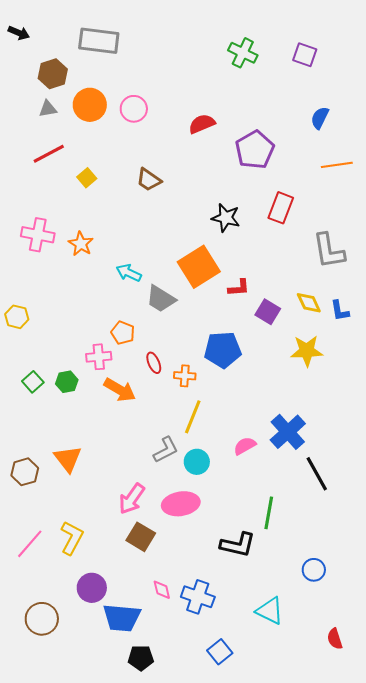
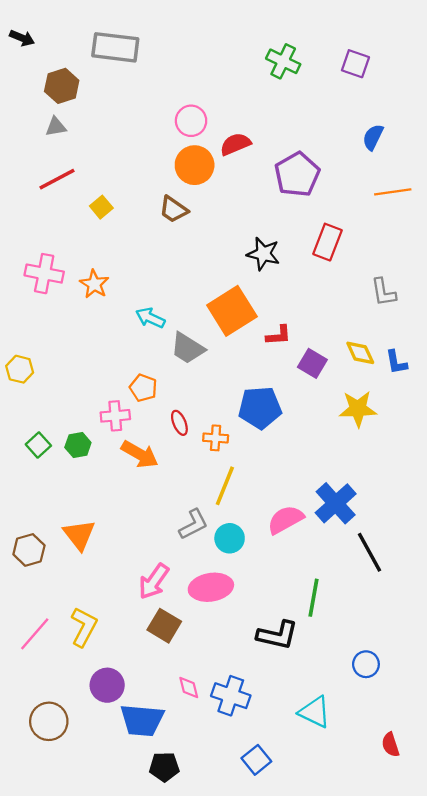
orange circle: (90, 105) -> (195, 165), moved
pink circle: (134, 109) -> (191, 121), moved
gray L-shape: (329, 251) -> (383, 292), size x0.7
pink semicircle: (245, 446) -> (286, 520), size x1.4

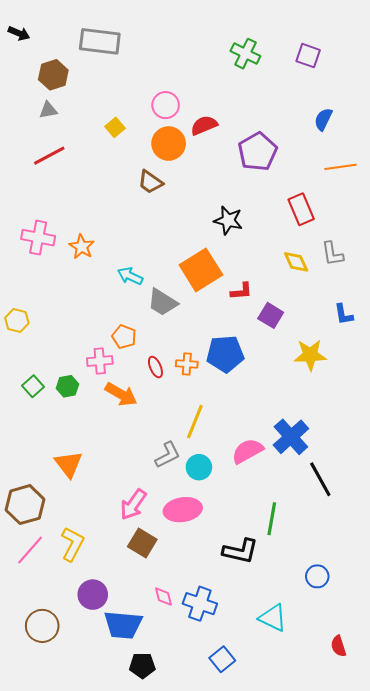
yellow square: (101, 207) -> (115, 127), moved
red rectangle: (328, 242) -> (301, 209), moved, turned -44
yellow diamond: (360, 353) -> (296, 262), moved
orange cross: (216, 438) -> (187, 364), moved
brown hexagon: (29, 550) -> (25, 505), moved, size x1.4

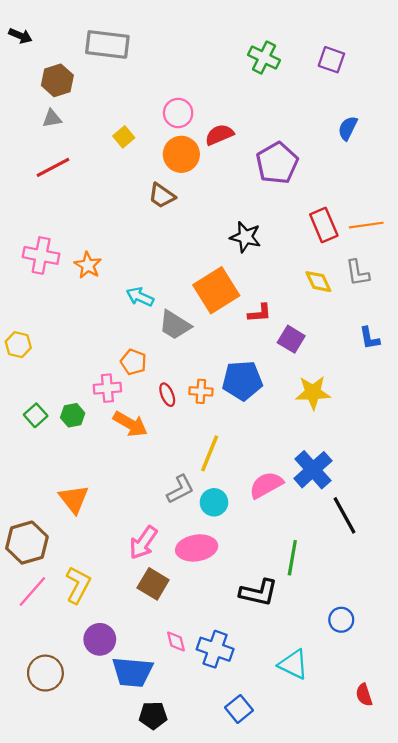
orange line: (341, 167) -> (366, 225), moved
yellow star: (310, 355) -> (313, 392), moved

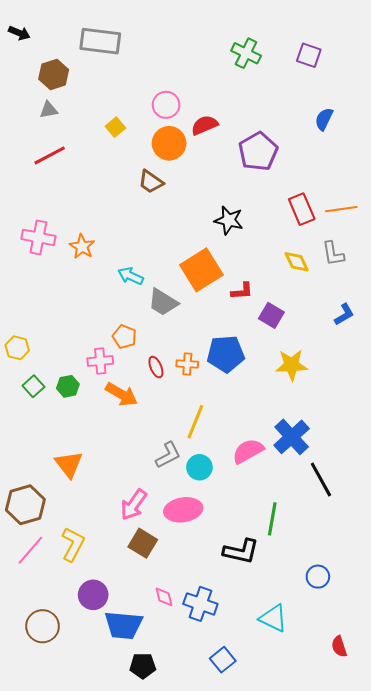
blue L-shape: (369, 338) -> (344, 314), turned -110
yellow hexagon: (18, 345) -> (17, 348), moved

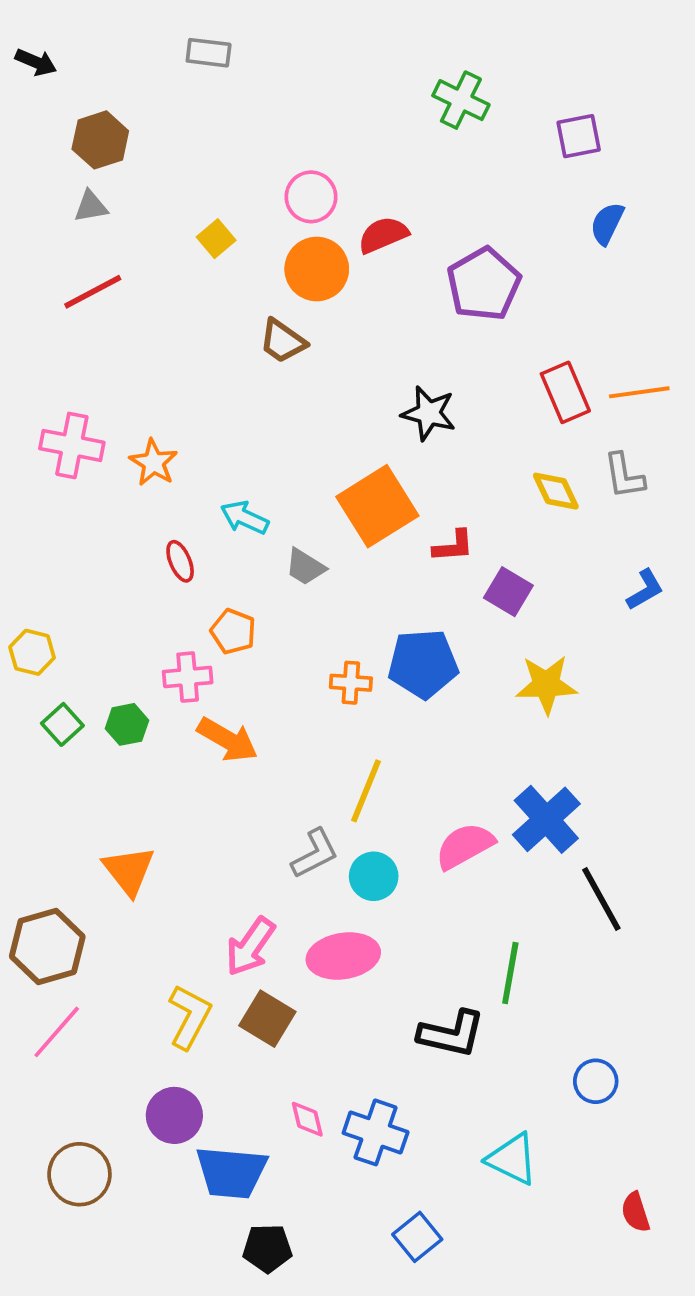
gray rectangle: (100, 41) -> (209, 53), moved, size x0.6
purple square: (309, 55) -> (579, 136), moved, turned -30
gray trapezoid: (163, 302) -> (305, 567), size x0.7
red ellipse: (156, 367) -> (180, 561), moved
yellow L-shape: (73, 544) -> (190, 1017), moved

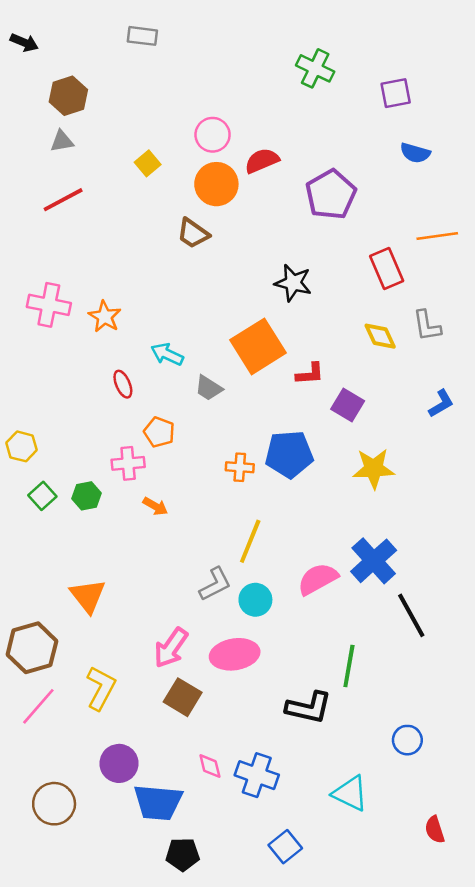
blue semicircle: (607, 223) -> (415, 153), turned -100
orange line: (639, 392) -> (437, 236), moved
orange arrow: (228, 740) -> (155, 506), size x0.6
yellow L-shape: (190, 1017) -> (101, 688), moved

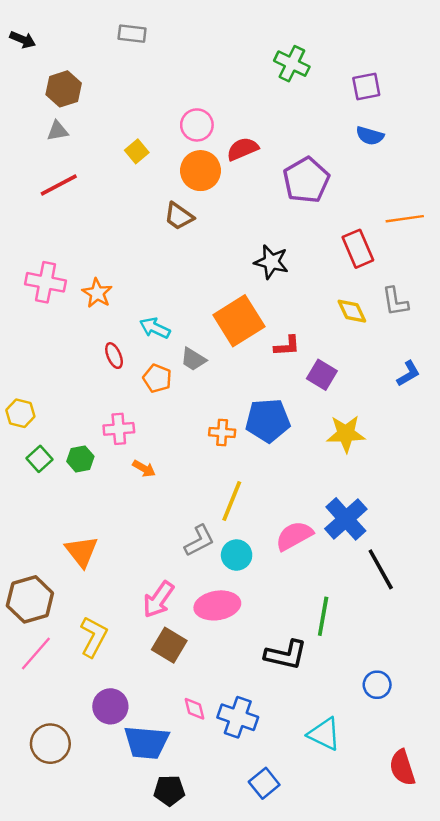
blue semicircle: (415, 153) -> (370, 136), moved
orange pentagon: (159, 432) -> (157, 378), moved
red semicircle: (435, 830) -> (402, 768), size x1.4

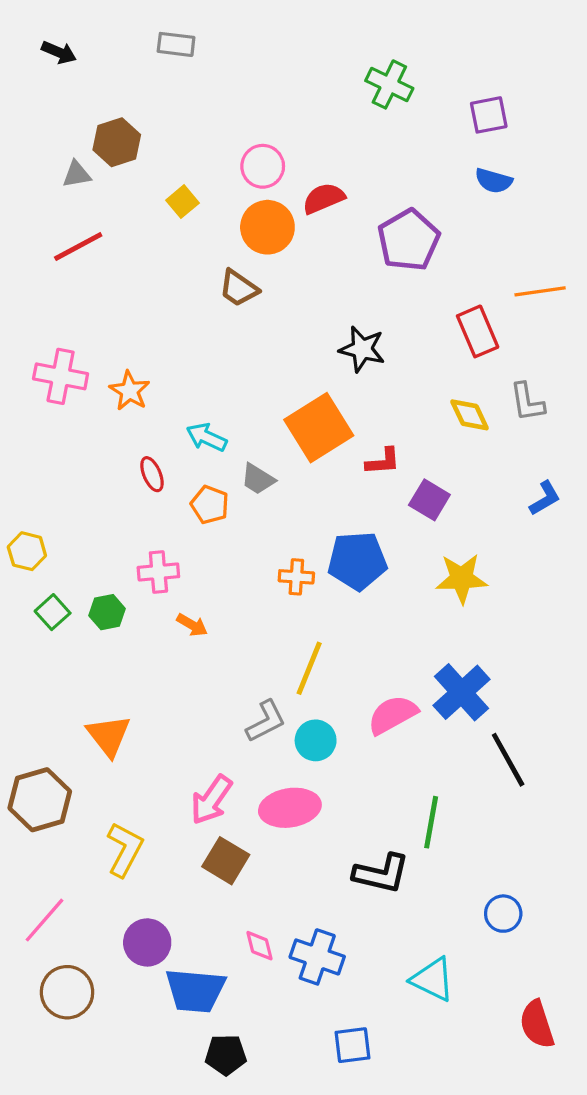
black arrow: (23, 40) -> (59, 52), moved
brown hexagon: (64, 89) -> (117, 142), moved
pink line: (36, 654) -> (45, 920), moved
blue square: (264, 783) -> (352, 1045), turned 32

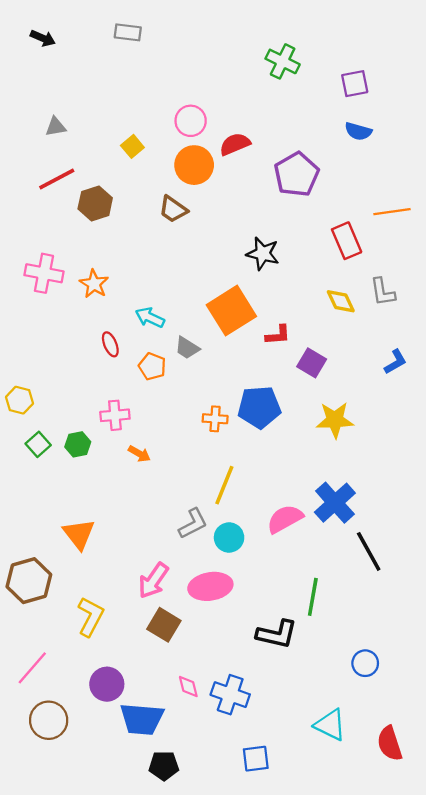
brown hexagon: (117, 142) -> (95, 203), moved
cyan triangle: (433, 979) -> (330, 725), moved

